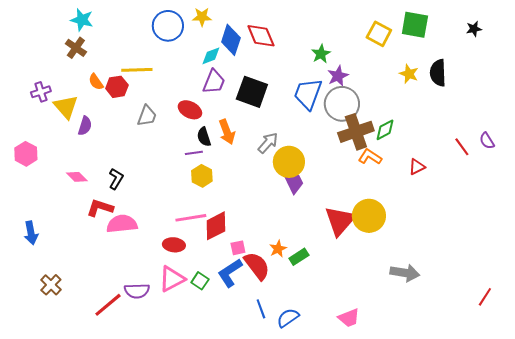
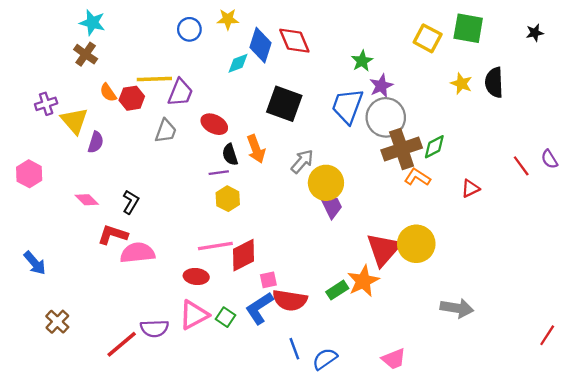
blue circle: (168, 26) -> (189, 29), size x0.7
purple trapezoid: (214, 82) -> (180, 93), moved
blue arrow: (31, 233) -> (35, 263), turned -30
orange star: (278, 249) -> (363, 281), moved, size x1.6
red semicircle: (257, 266) -> (290, 300), turned 136

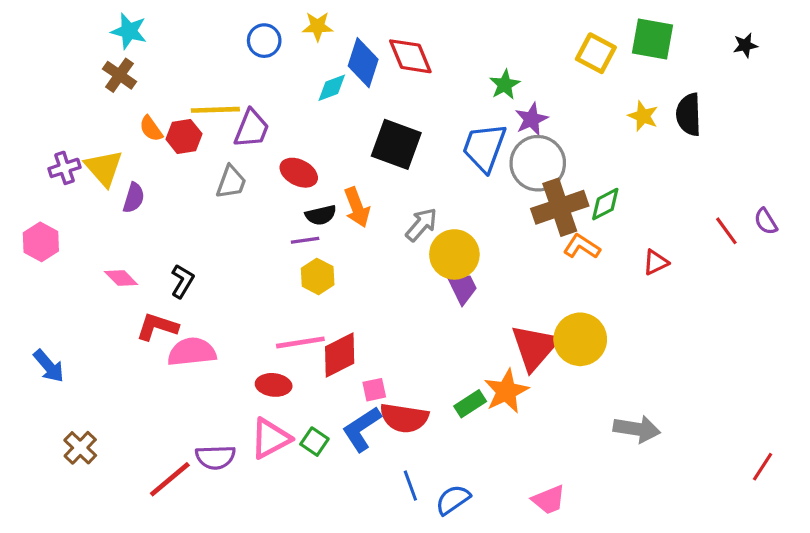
purple cross: (46, 104) -> (64, 168), moved
black semicircle: (230, 155) -> (321, 215), turned -85

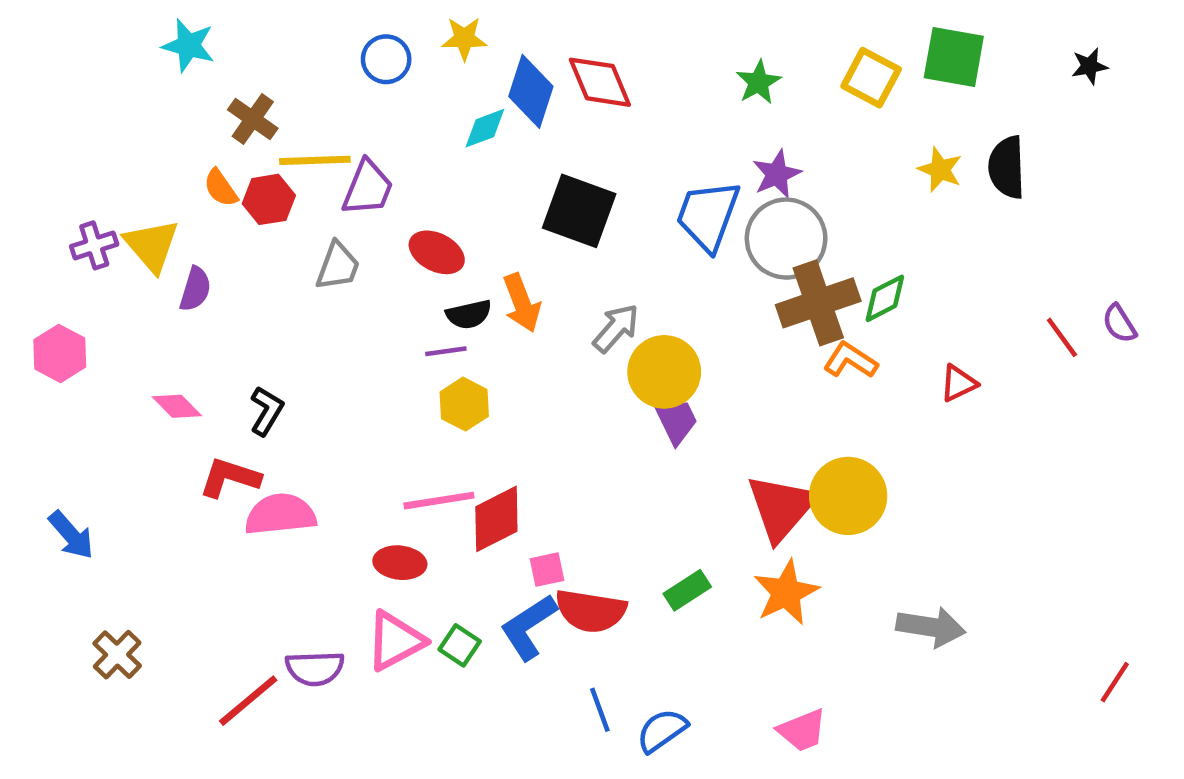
brown cross: (120, 75) -> (253, 119), moved
green star: (505, 85) -> (758, 82), moved
orange star: (506, 391) -> (786, 593), moved

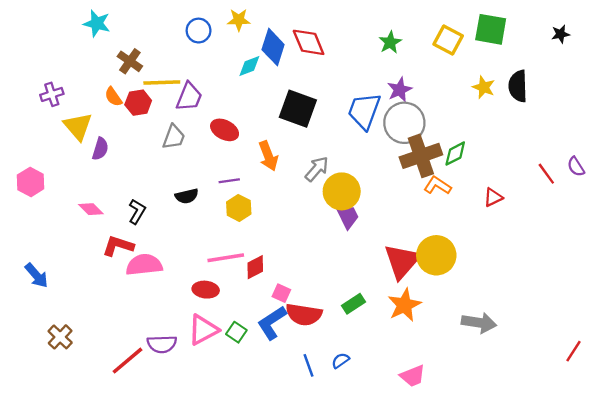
purple cross: (94, 245) -> (52, 94), moved
black semicircle: (469, 314) -> (187, 196), moved
red diamond: (496, 519) -> (255, 267), size x0.7
pink square: (547, 570) -> (281, 293), turned 36
blue semicircle: (662, 730) -> (340, 361), moved, size x0.7

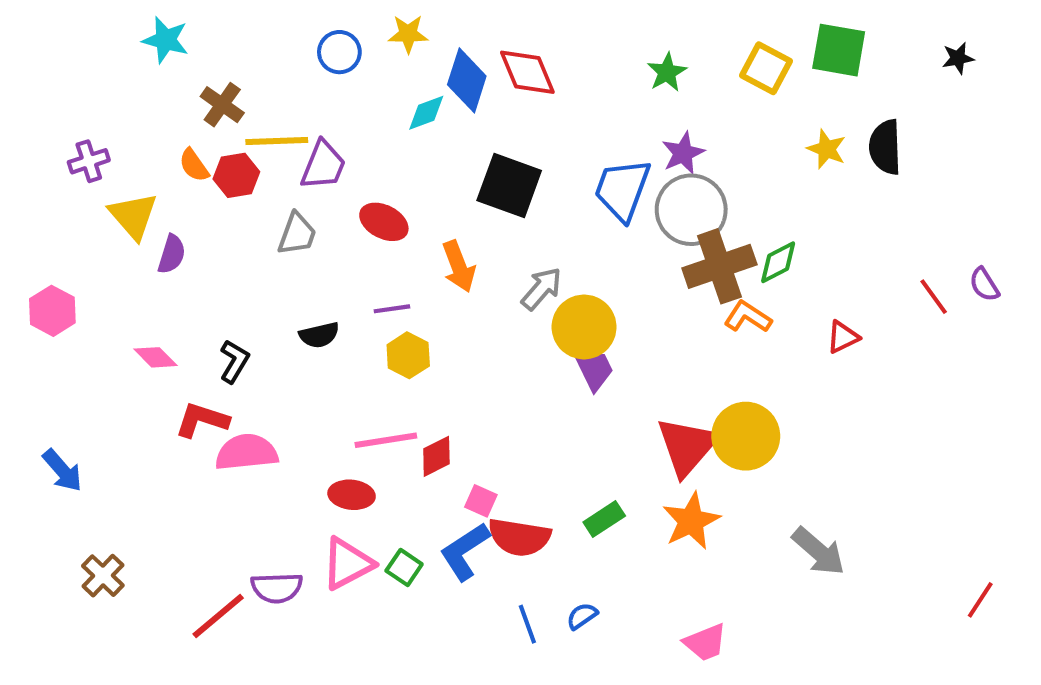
gray arrow: (479, 323) -> (818, 551), turned 32

